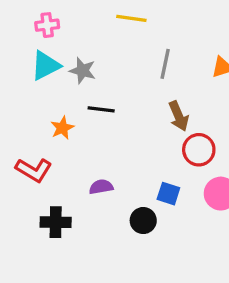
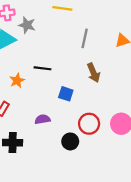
gray star: (83, 71) -> (27, 25), moved
red circle: (199, 150) -> (89, 124), moved
blue square: (168, 194) -> (66, 94), moved

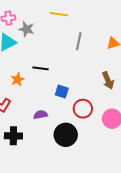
brown arrow: (94, 73) -> (108, 80), moved
red circle: (89, 124) -> (83, 109), moved
black circle: (70, 141) -> (66, 135), size x1.5

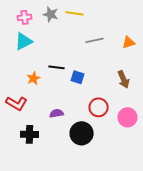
gray star: (26, 29) -> (51, 14), moved
gray line: (79, 41) -> (95, 40), turned 66
blue square: (62, 92) -> (78, 77), moved

